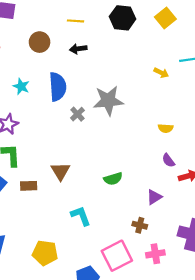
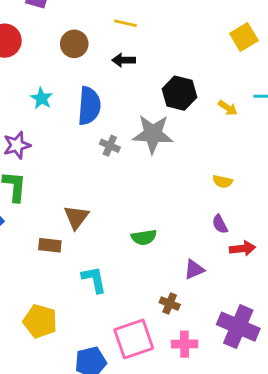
black hexagon: (123, 18) -> (179, 93), moved
gray cross: (77, 114) -> (110, 146), turned -32
brown rectangle: (29, 186) -> (50, 245), moved

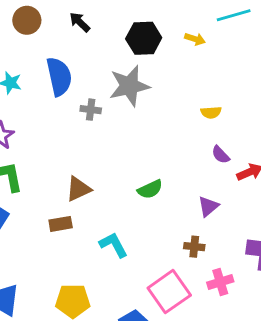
black arrow: (124, 60) -> (80, 22), turned 60
brown triangle: (76, 217) -> (78, 189), turned 44

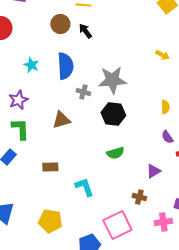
brown circle: (27, 20) -> (60, 24), moved
black hexagon: (144, 38) -> (113, 114), moved
yellow semicircle: (211, 112) -> (165, 107), turned -96
brown triangle: (78, 189) -> (61, 120), moved
pink cross: (220, 282) -> (163, 222), moved

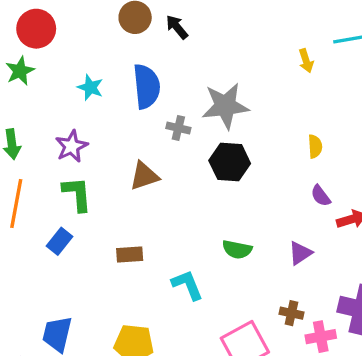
yellow arrow: (162, 55) -> (306, 61), turned 48
green semicircle: (115, 153) -> (237, 249), moved, turned 30
brown cross: (139, 197) -> (291, 313), moved

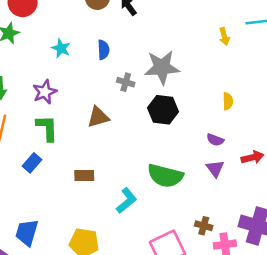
blue semicircle: (147, 86) -> (103, 50), size x0.6
purple semicircle: (321, 196) -> (215, 140), moved, turned -35
green semicircle: (237, 249) -> (165, 176), size x1.6
purple triangle: (300, 253) -> (215, 168), moved, turned -36
cyan L-shape: (187, 285) -> (127, 201), turned 70

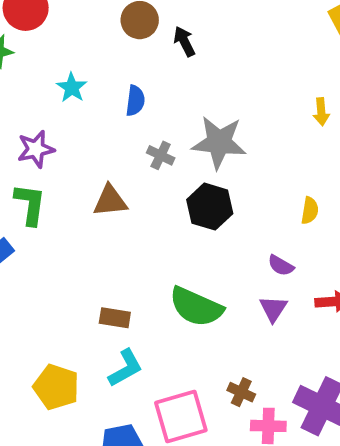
brown rectangle: (84, 175) -> (115, 318), moved
cyan L-shape: (127, 201) -> (125, 368), moved

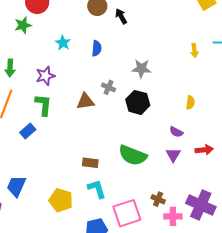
gray star: (219, 142) -> (141, 69), size x0.7
gray cross: (161, 155) -> (108, 87), moved
cyan L-shape: (125, 368) -> (97, 189), turned -75

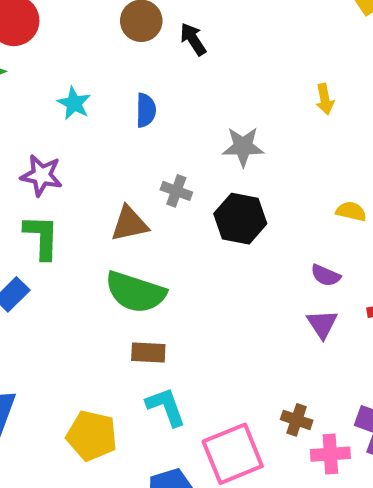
yellow arrow: (194, 50) -> (325, 99), moved
purple star: (45, 76) -> (42, 175), turned 30
yellow semicircle: (190, 102) -> (351, 211), turned -80
green semicircle: (133, 155) -> (135, 292), moved

